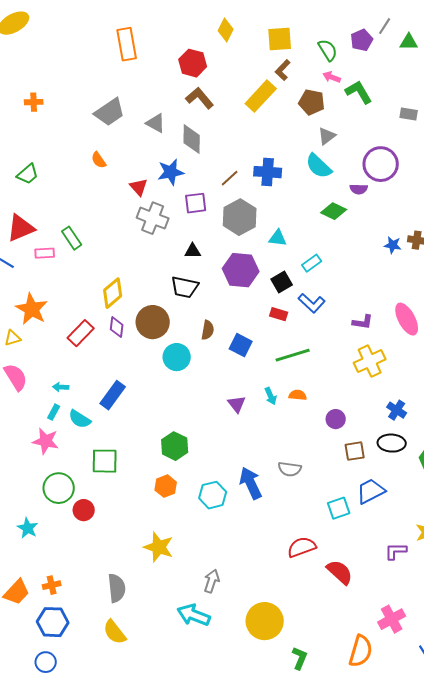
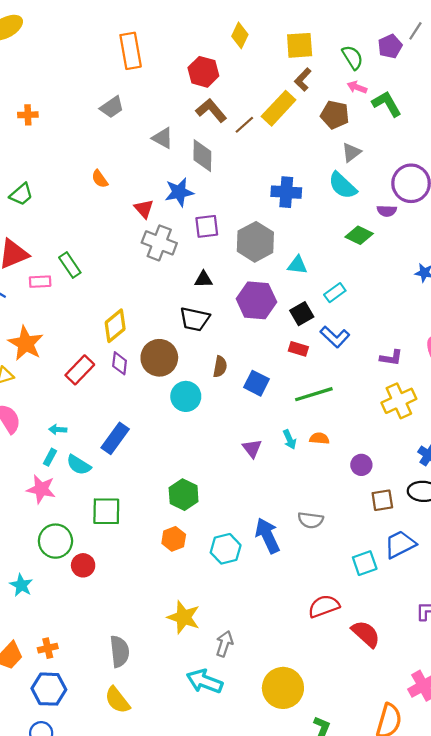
gray trapezoid: (110, 112) -> (112, 107), moved, size x0.7
brown line: (230, 178) -> (244, 125), moved
yellow star: (159, 547) -> (184, 617), moved

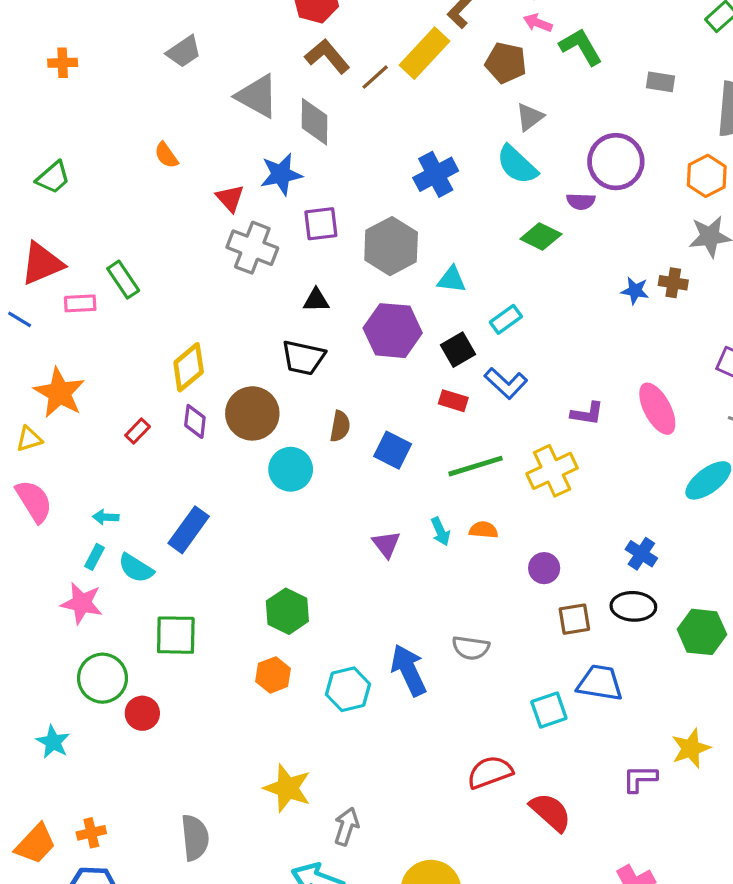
gray triangle: (163, 138) -> (257, 96), size x1.4
blue cross: (286, 192) -> (436, 174), turned -32
red rectangle: (80, 370) -> (138, 431), size x0.6
yellow cross: (399, 401) -> (552, 471), moved
blue trapezoid: (400, 544) -> (600, 683), turned 36

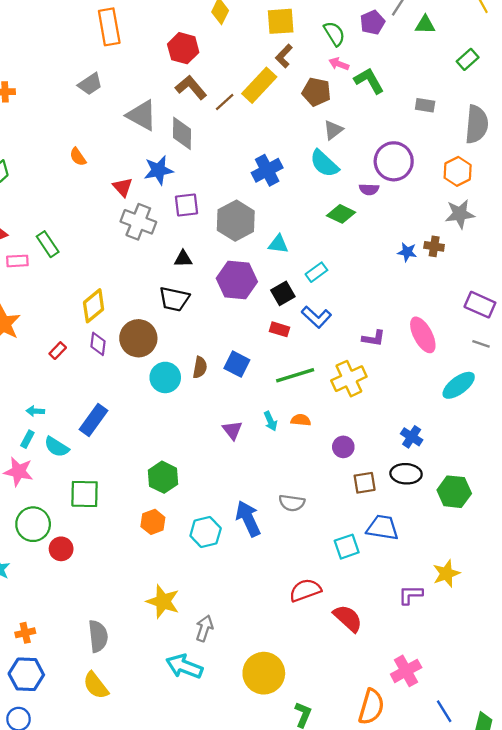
brown semicircle: (340, 426) -> (200, 367), moved

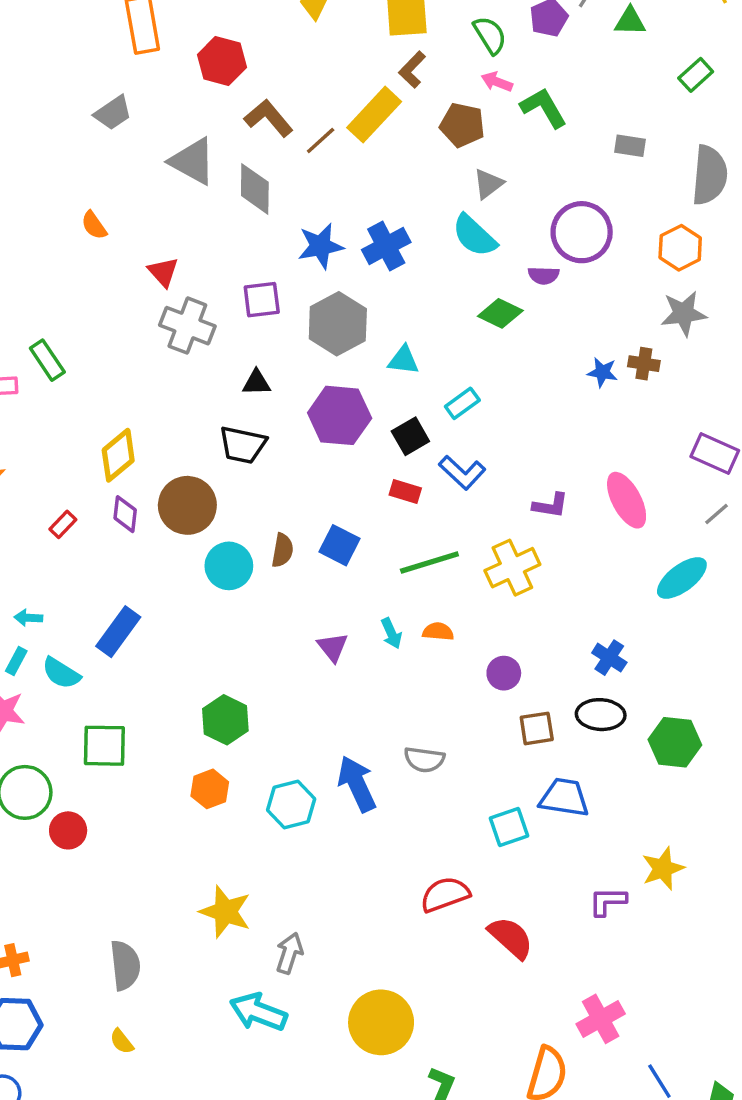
red hexagon: (183, 48) -> (222, 61), moved
blue star: (158, 170) -> (321, 246), moved
gray line: (481, 344) -> (716, 514), turned -60
yellow semicircle: (96, 685) -> (122, 1041), size x0.6

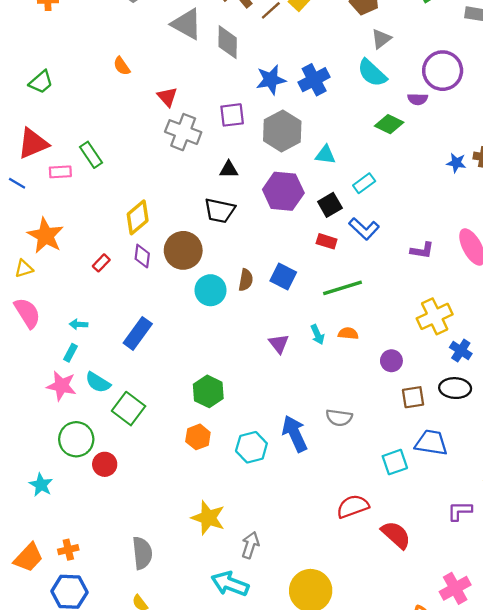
yellow cross: (512, 568) -> (435, 316), moved
cyan semicircle: (61, 673) -> (98, 382), moved
green square: (104, 746) -> (129, 409), turned 36

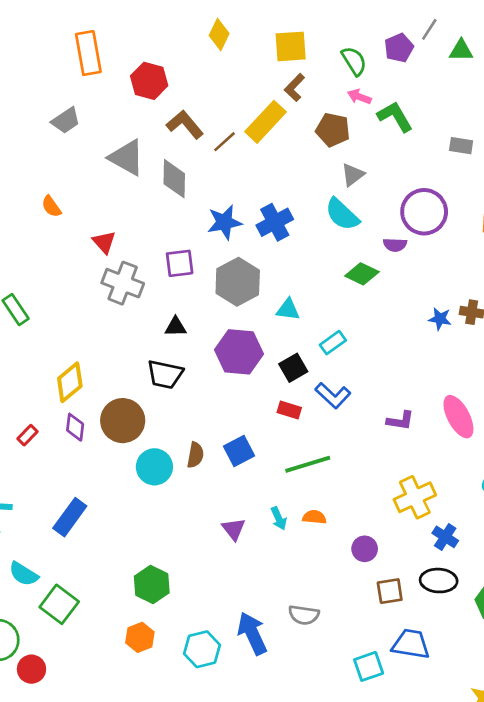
blue square: (283, 277) -> (239, 451), turned 35

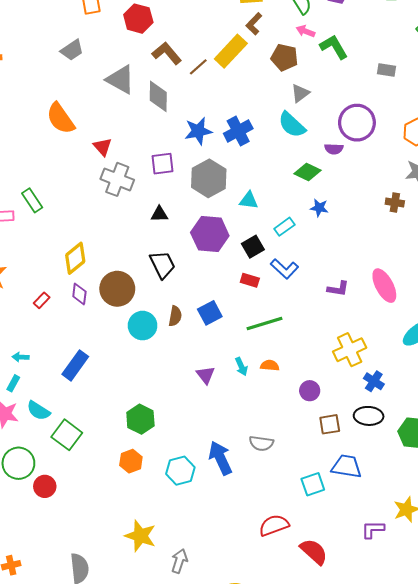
orange semicircle: (51, 206) -> (61, 118), size x1.8
blue star: (440, 319) -> (319, 208), moved
black trapezoid: (165, 374) -> (163, 265), moved, turned -128

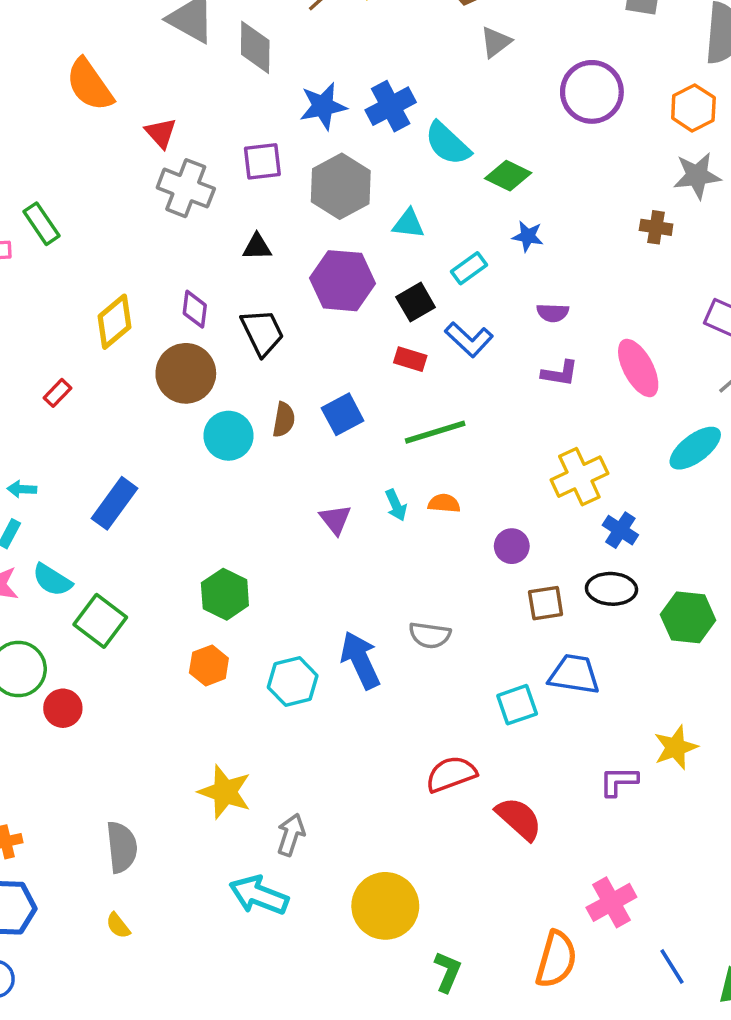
cyan semicircle: (292, 125) -> (448, 144), moved
purple semicircle: (334, 149) -> (553, 313), moved
purple diamond: (79, 294) -> (195, 309), moved

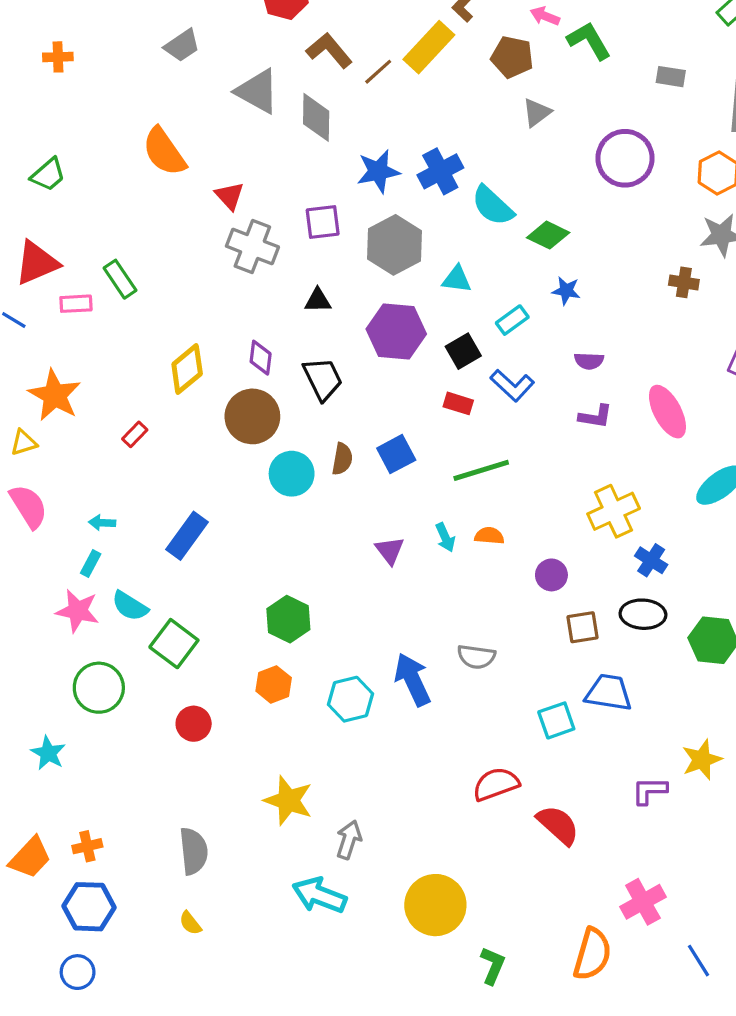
red circle: (63, 708) -> (194, 724), moved

